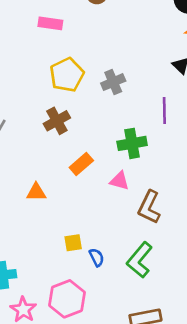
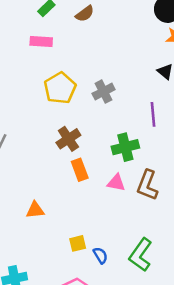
brown cross: (57, 121) -> (68, 139), moved
orange rectangle: (81, 164) -> (80, 170), turned -65
orange triangle: (36, 192) -> (35, 210), moved
brown L-shape: (149, 207) -> (147, 185), moved

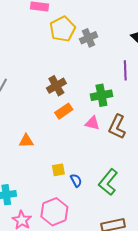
yellow pentagon: (60, 88) -> (63, 29), moved
gray cross: (104, 92) -> (89, 38), moved
orange rectangle: (80, 170) -> (64, 111), turned 72

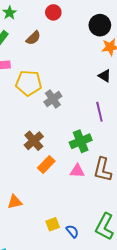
yellow pentagon: (63, 29) -> (29, 83), turned -30
gray cross: (89, 38) -> (53, 99), moved

